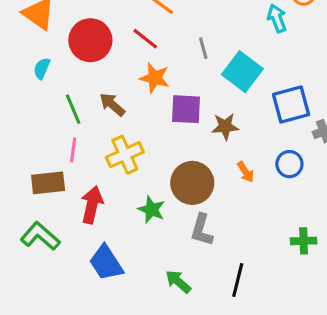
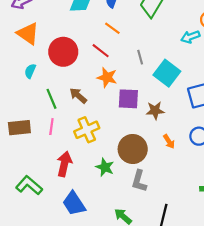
cyan arrow: (277, 18) -> (190, 37), turned -90
brown rectangle: (48, 183) -> (19, 128), moved

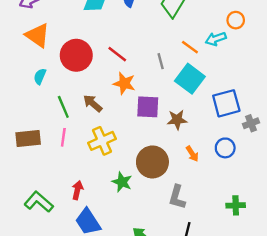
orange line: (112, 28) -> (190, 47), moved
red arrow: (64, 164) -> (77, 190), moved, size x0.7
gray L-shape: (139, 181) -> (177, 197), moved

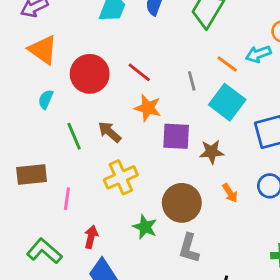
pink line: (63, 137) -> (67, 199), moved
gray L-shape: (177, 197) -> (189, 248), moved

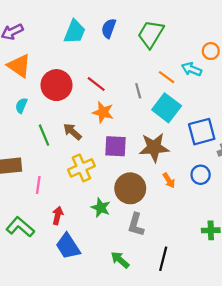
cyan arrow: (258, 54) -> (191, 69), turned 42
purple square: (176, 136) -> (115, 146), moved
brown star: (212, 152) -> (154, 147), size x1.5

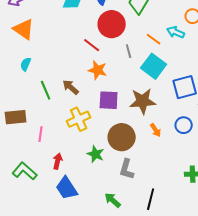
red circle: (56, 85) -> (112, 24), moved

